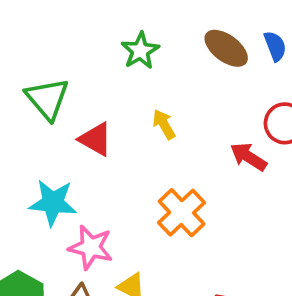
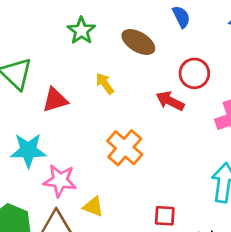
brown ellipse: (226, 48) -> (138, 42), moved
red triangle: (96, 139) -> (55, 100), turned -40

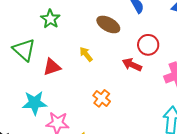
green star: (81, 31) -> (50, 19), moved
orange cross: (125, 148) -> (102, 98), size x0.7

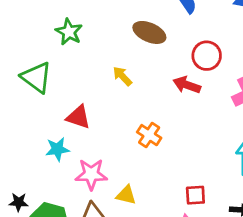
red triangle: (52, 67) -> (78, 117), moved, turned 42
cyan star: (35, 103) -> (57, 149), size x0.7

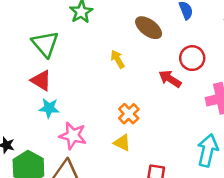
red triangle: (78, 117) -> (41, 80), moved
yellow triangle: (126, 195) -> (122, 143), moved

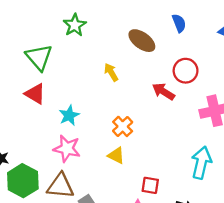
cyan star: (49, 108) -> (69, 115), moved, turned -30

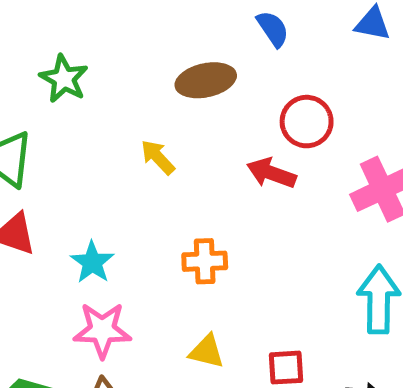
brown ellipse: (142, 41) -> (206, 80), turned -36
orange cross: (123, 126) -> (205, 261), turned -36
yellow triangle: (116, 155) -> (207, 352), moved

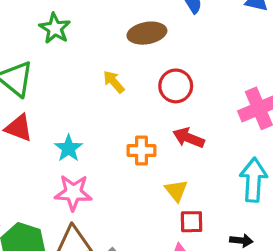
red circle: (307, 122) -> (176, 86), moved
red arrow: (271, 173) -> (189, 138), moved
yellow triangle: (207, 352) -> (176, 191), moved, turned 35

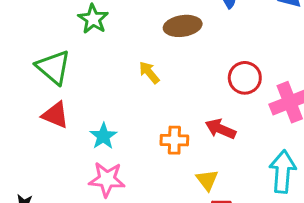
red circle: (176, 86) -> (245, 78), moved

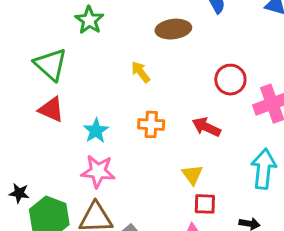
orange cross: (174, 140) -> (151, 124), moved

